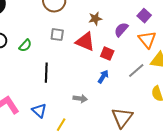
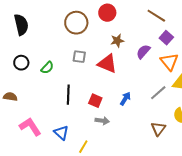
red square: (107, 54) -> (95, 101), moved
brown triangle: (122, 118) -> (158, 129), moved, size x0.7

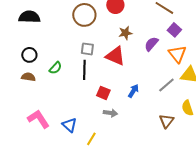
black semicircle: (21, 25) -> (29, 17), turned -75
green semicircle: (47, 68) -> (55, 68), moved
black line: (68, 95) -> (84, 70), moved
brown semicircle: (10, 97) -> (28, 77), moved

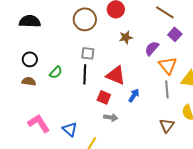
orange triangle: (177, 54) -> (168, 65), moved
red triangle: (115, 56) -> (116, 75), moved
gray line: (166, 85) -> (167, 89), turned -54

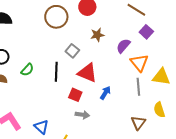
gray square: (88, 53) -> (72, 51), moved, turned 32

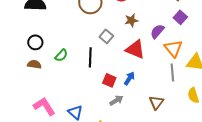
red triangle: (87, 73) -> (135, 49), moved
blue arrow: (105, 93) -> (129, 78), moved
gray arrow: (82, 115) -> (116, 100), turned -40
brown triangle: (138, 123) -> (156, 102), moved

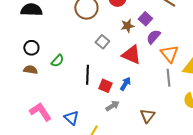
purple square: (180, 17) -> (145, 19), moved
black line: (90, 57) -> (87, 75), moved
brown triangle: (156, 102) -> (147, 116), moved

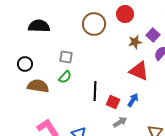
gray square: (102, 42) -> (66, 57), moved, turned -32
black circle: (31, 48) -> (25, 64), moved
brown semicircle: (30, 70) -> (38, 86), size x1.5

